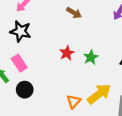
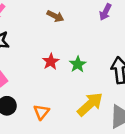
orange triangle: (74, 102) -> (41, 112), moved

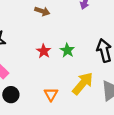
orange triangle: (41, 112) -> (51, 94), moved

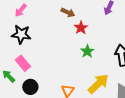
red star: (44, 51) -> (81, 28), moved

